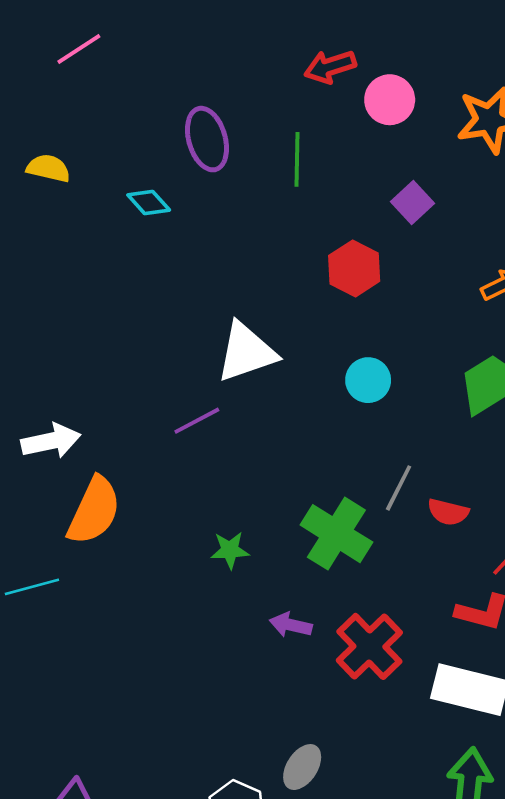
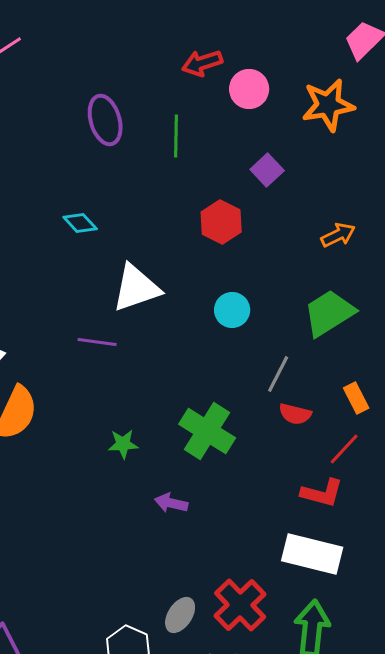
cyan diamond: (149, 202) -> (80, 223), moved
purple line: (197, 421) -> (97, 342), turned 36
gray line: (399, 488) -> (278, 374), moved
red cross: (369, 646) -> (240, 605), moved

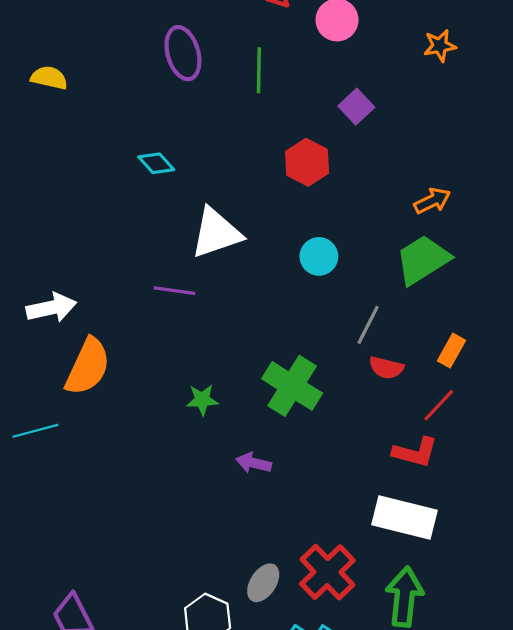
orange star: (328, 105) -> (440, 46), moved, size x0.6
orange arrow: (338, 235) -> (432, 201), moved
orange rectangle: (356, 398) -> (452, 351), turned 56

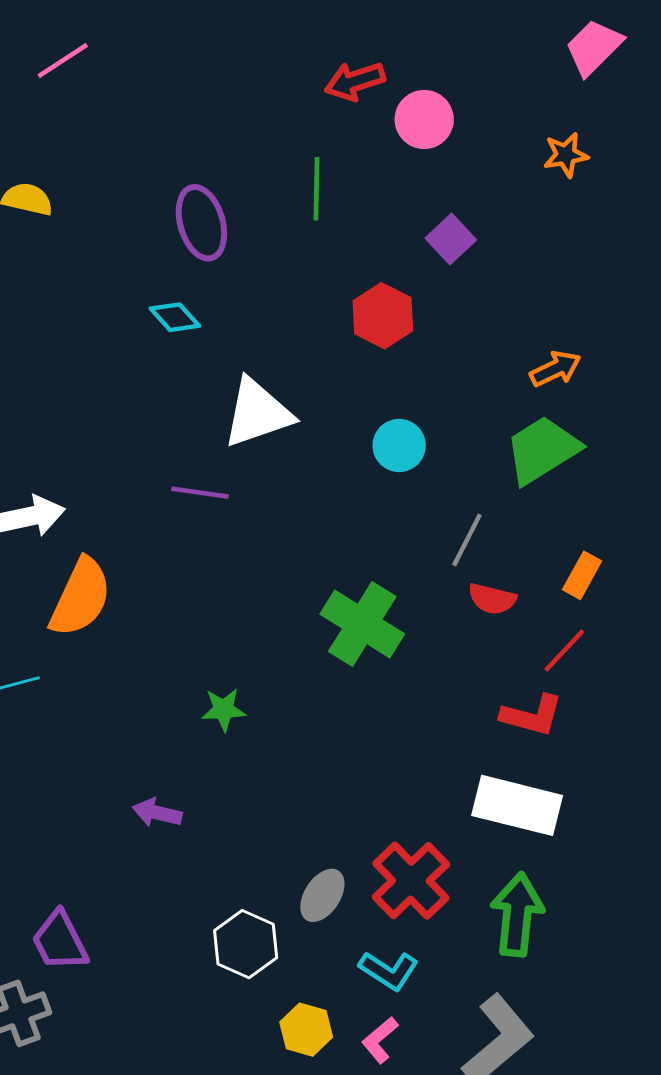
purple ellipse: (183, 53) -> (201, 223), moved
green star: (202, 400) -> (224, 710), moved
purple arrow: (254, 463) -> (157, 813), moved

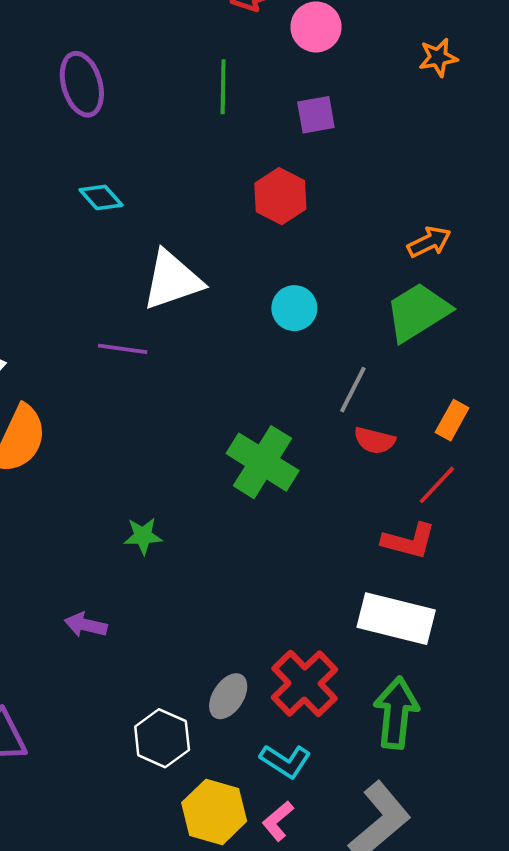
purple ellipse: (201, 223) -> (82, 84), moved
purple square: (451, 239) -> (316, 115), moved, turned 33
yellow hexagon: (306, 1030) -> (214, 812), size x1.4

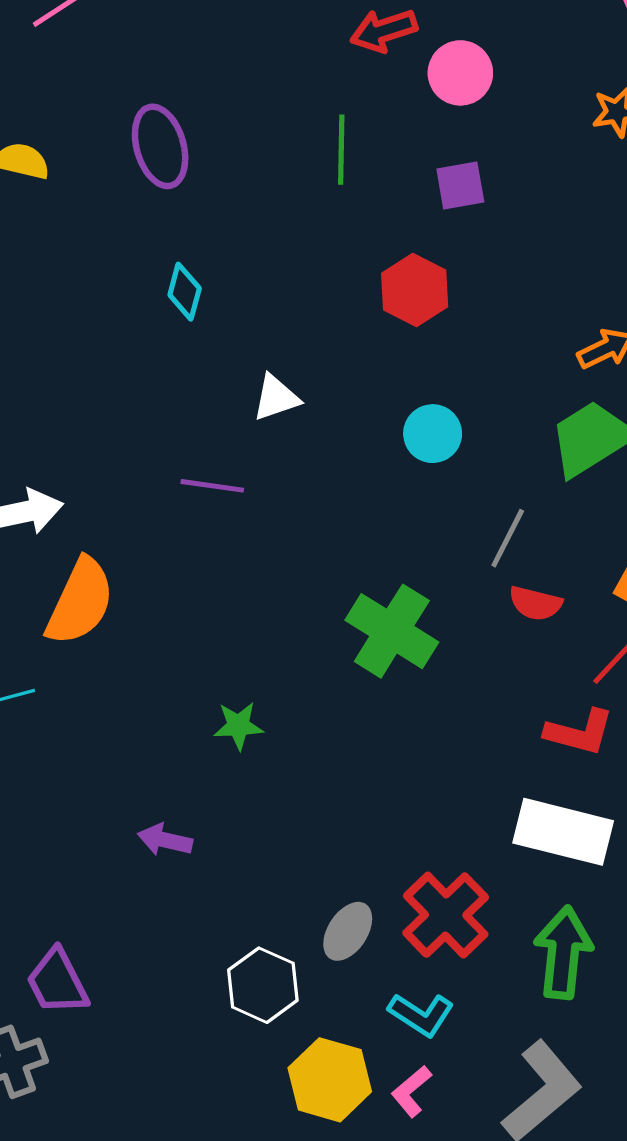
cyan diamond: (101, 197) -> (185, 292), turned 57
white triangle: (172, 280) -> (276, 398), size x0.6

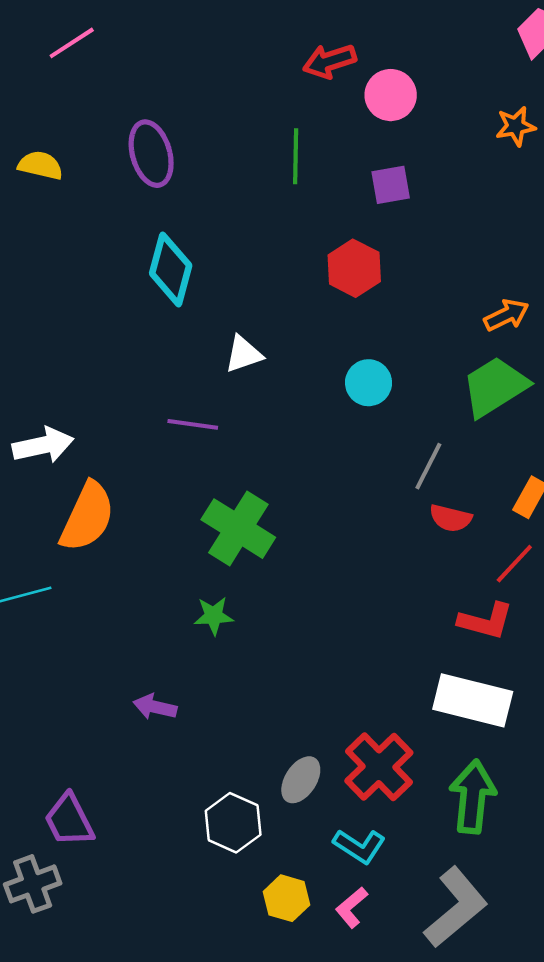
cyan diamond: (185, 292) -> (171, 269), size x1.6
green cross: (392, 631) -> (238, 529), moved
yellow hexagon: (330, 1080) -> (286, 898), size x0.7

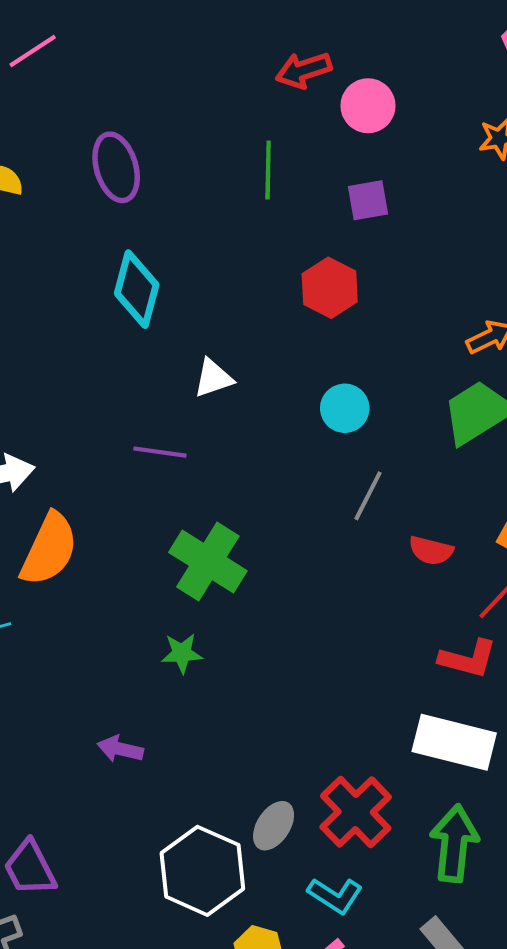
gray line: (428, 466) -> (368, 496), moved
white hexagon: (233, 823) -> (202, 871), size x1.4

